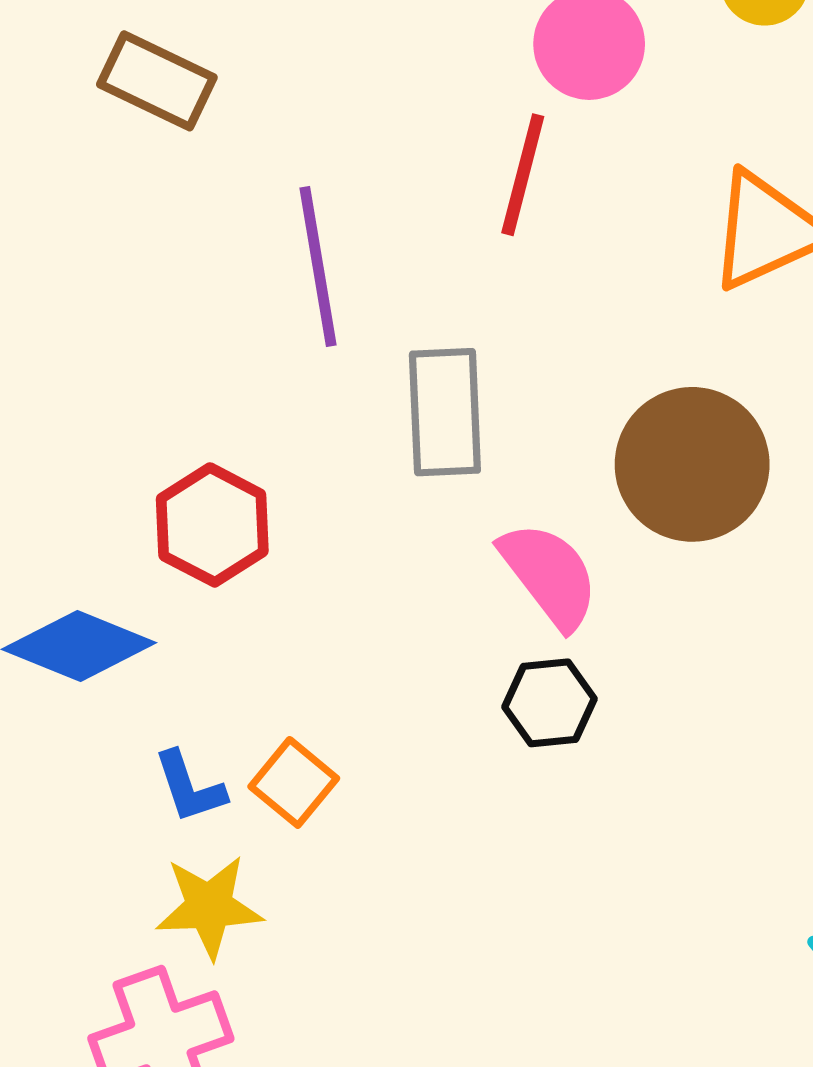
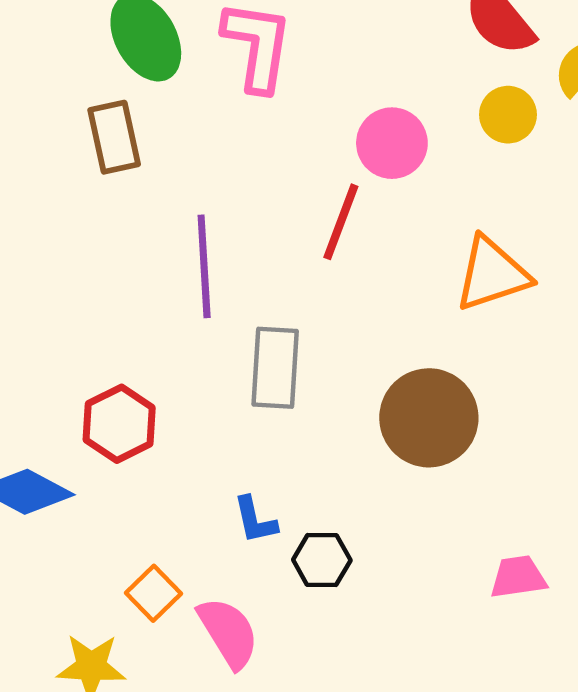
brown rectangle: (157, 81) -> (114, 137), turned 46
pink semicircle: (549, 575) -> (228, 633), moved
blue L-shape: (190, 787) -> (255, 520), moved

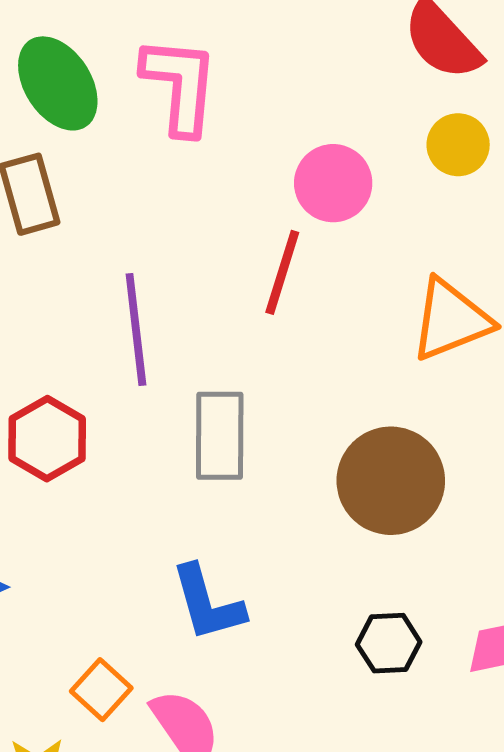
red hexagon: (119, 424) -> (47, 439), moved
blue L-shape: (255, 520) -> (208, 603), size x1.5
black hexagon: (322, 560) -> (389, 643), moved

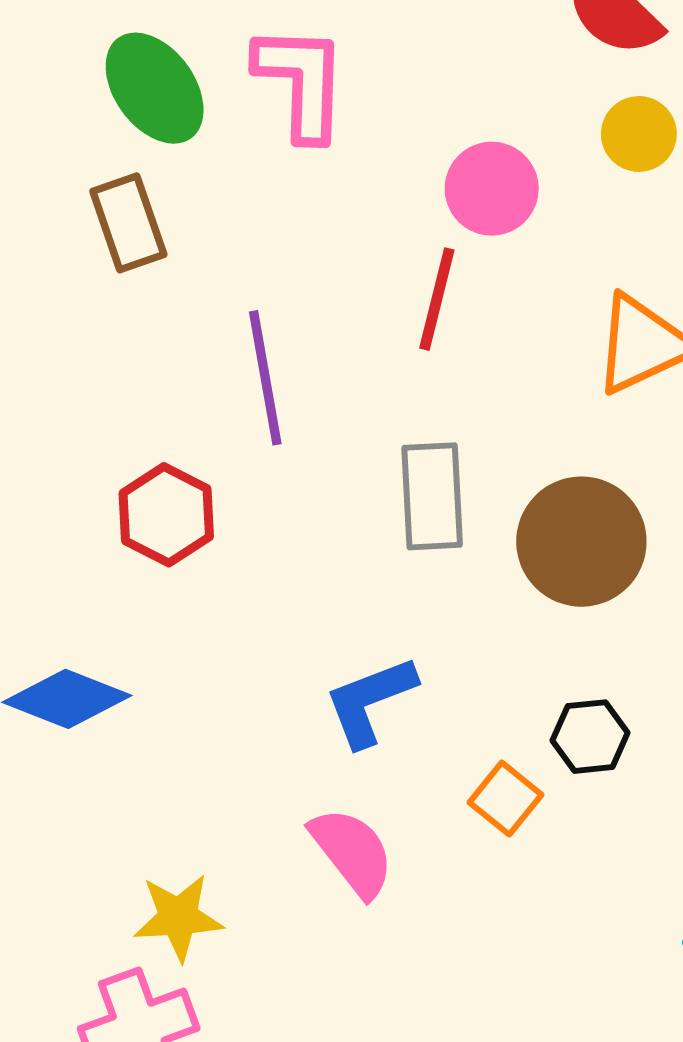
gray rectangle: (220, 436) -> (432, 496), moved
blue L-shape: (208, 603) -> (370, 701), turned 88
orange square: (101, 690) -> (505, 799), moved

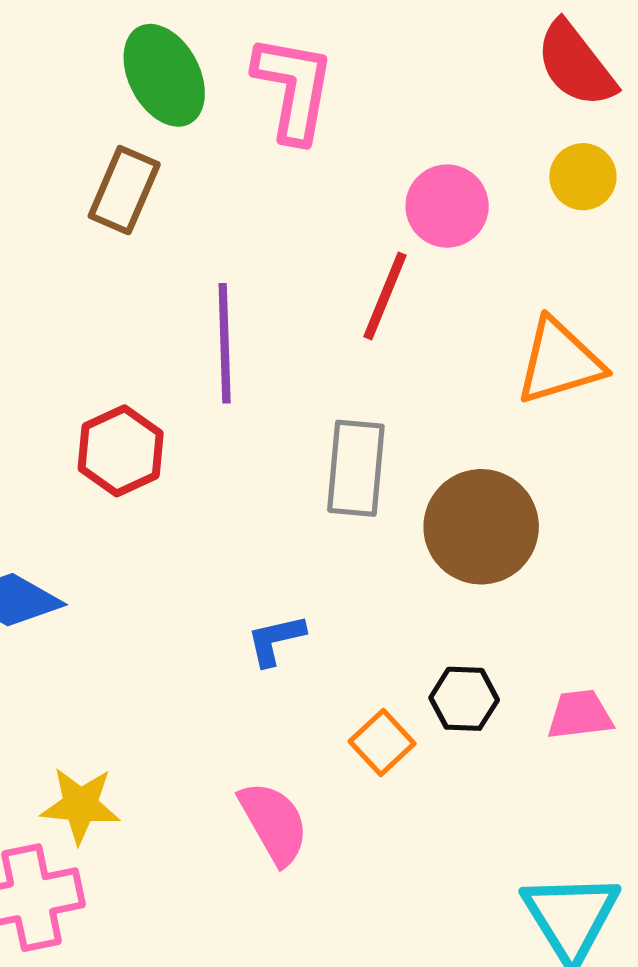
brown rectangle: (128, 223) -> (124, 190), turned 34
blue L-shape: (370, 701) -> (276, 640), size x0.7
pink semicircle: (352, 852) -> (274, 823), moved

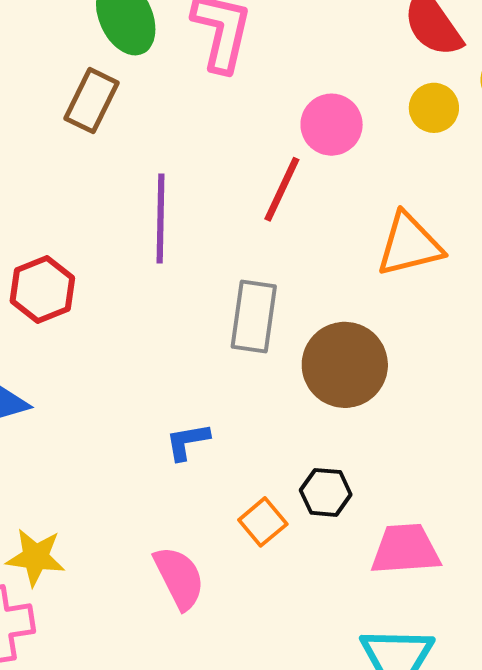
red hexagon: (121, 451) -> (42, 290), moved
pink trapezoid: (580, 715) -> (405, 549), moved, size x1.4

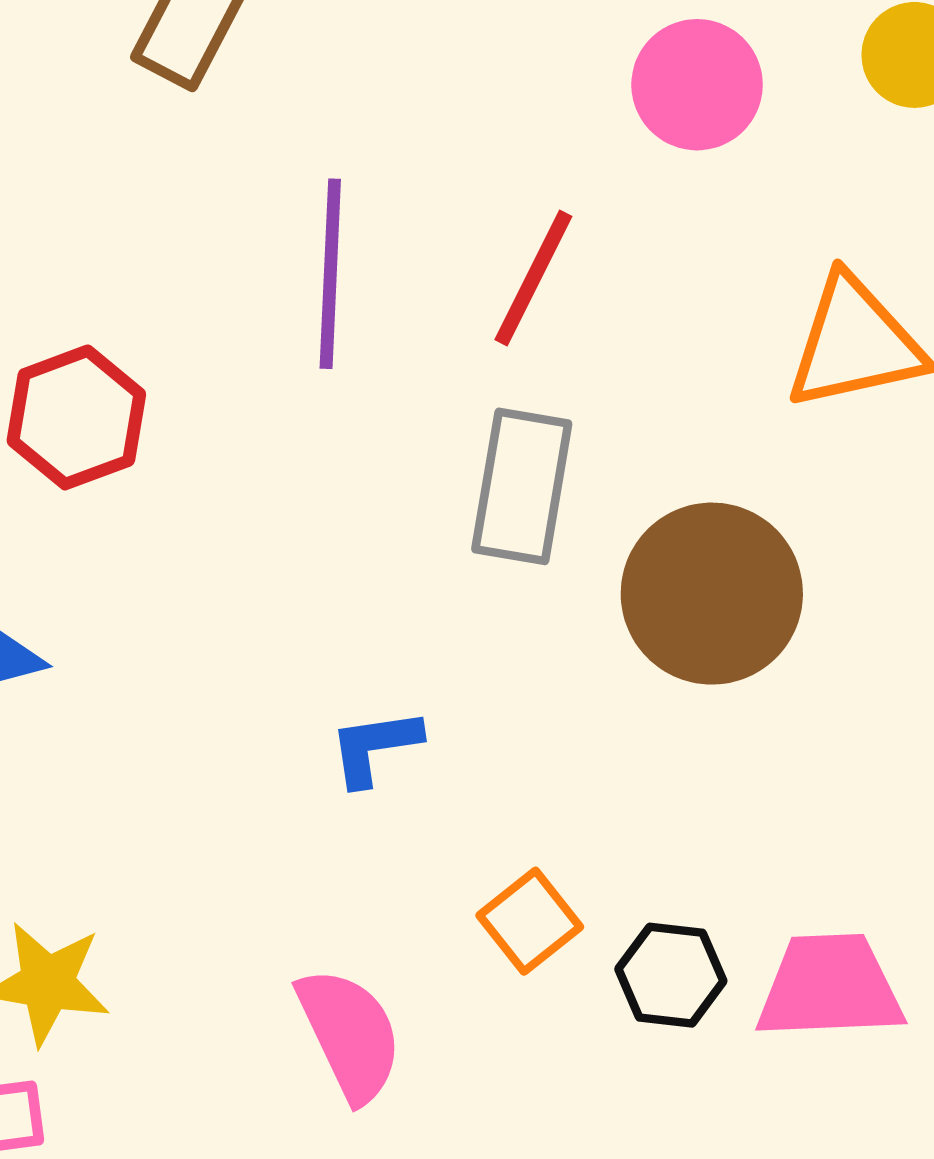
red line: (282, 189) -> (533, 278), moved
black hexagon: (326, 492) -> (671, 975), moved

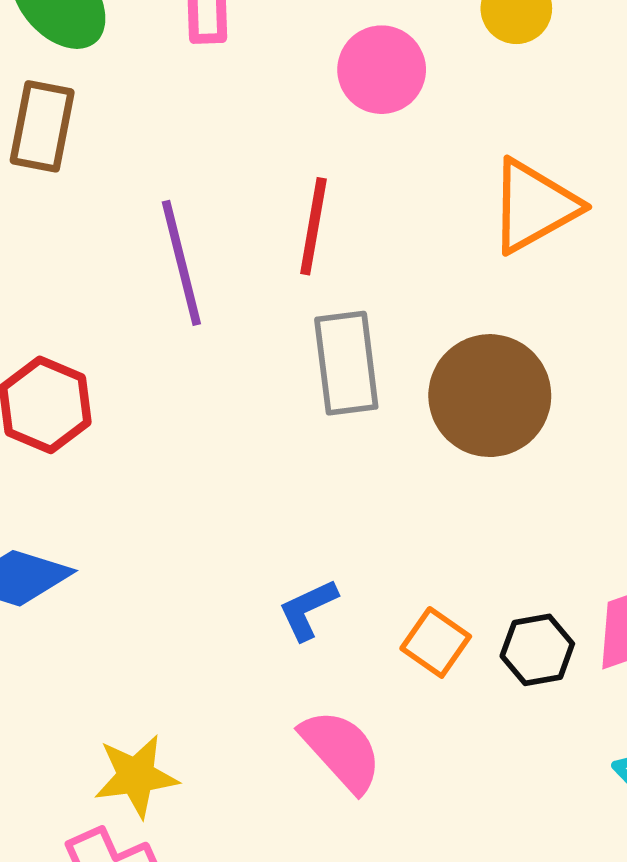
blue L-shape: (375, 747) -> (308, 609), moved

